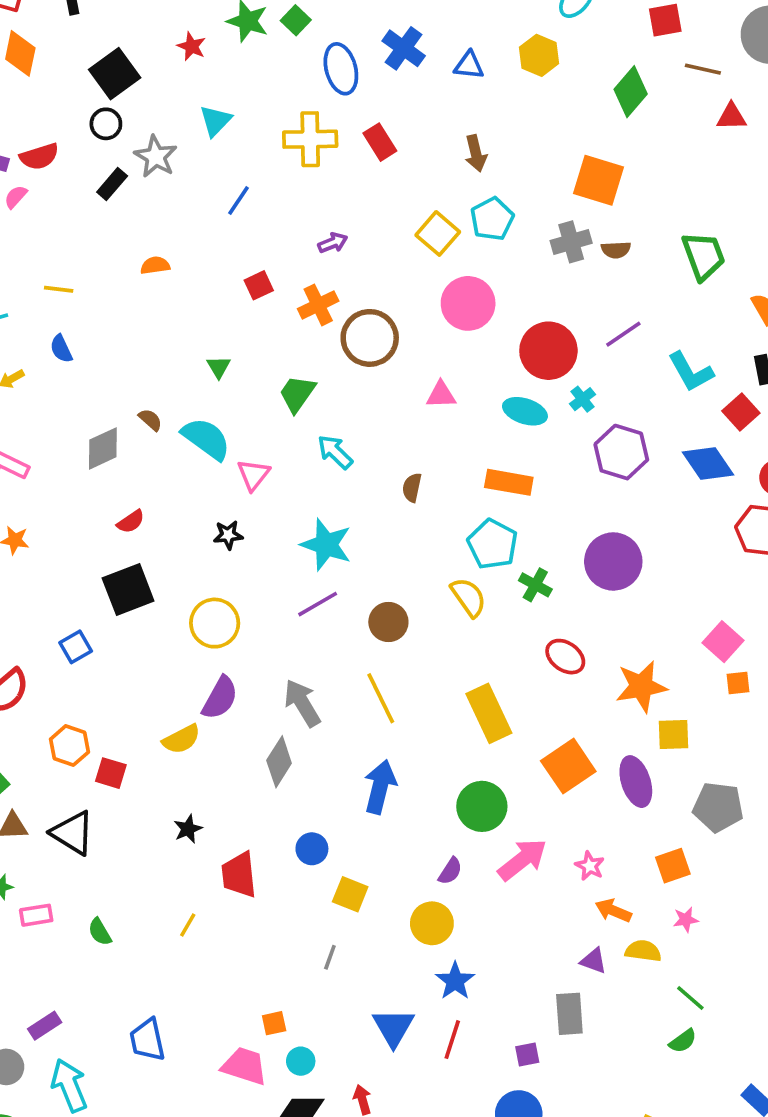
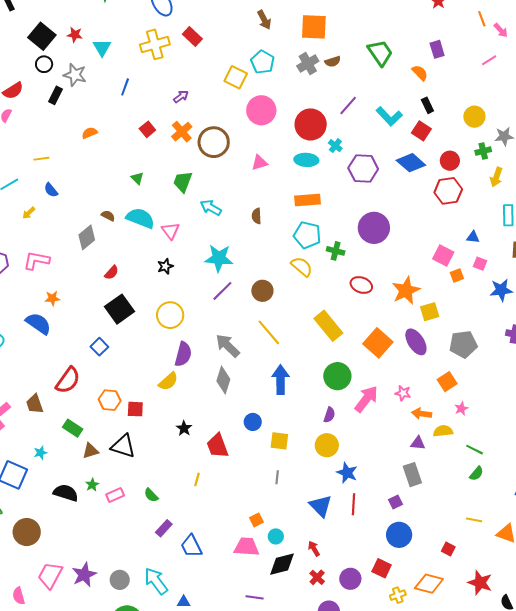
red star: (191, 46) -> (75, 35), moved
brown arrow: (476, 153) -> (264, 20), moved
purple rectangle: (45, 1026) -> (164, 528), moved

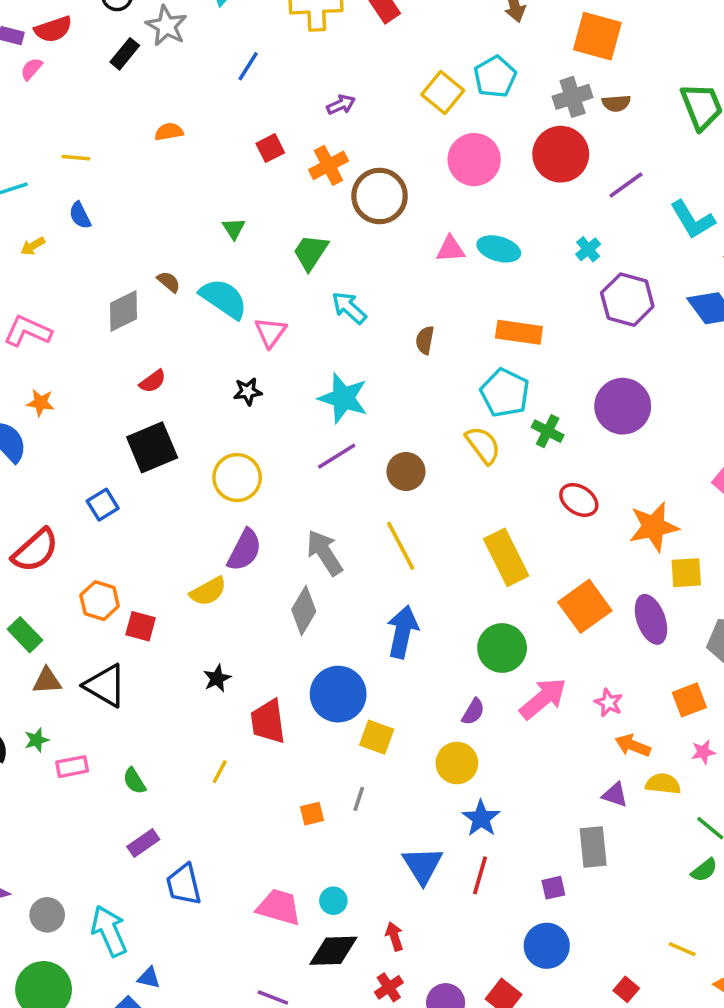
red circle: (311, 124) -> (561, 154), moved
cyan ellipse: (306, 160) -> (499, 249), moved
blue circle: (253, 422) -> (338, 694), size x1.8
orange square: (256, 520) -> (312, 814), moved

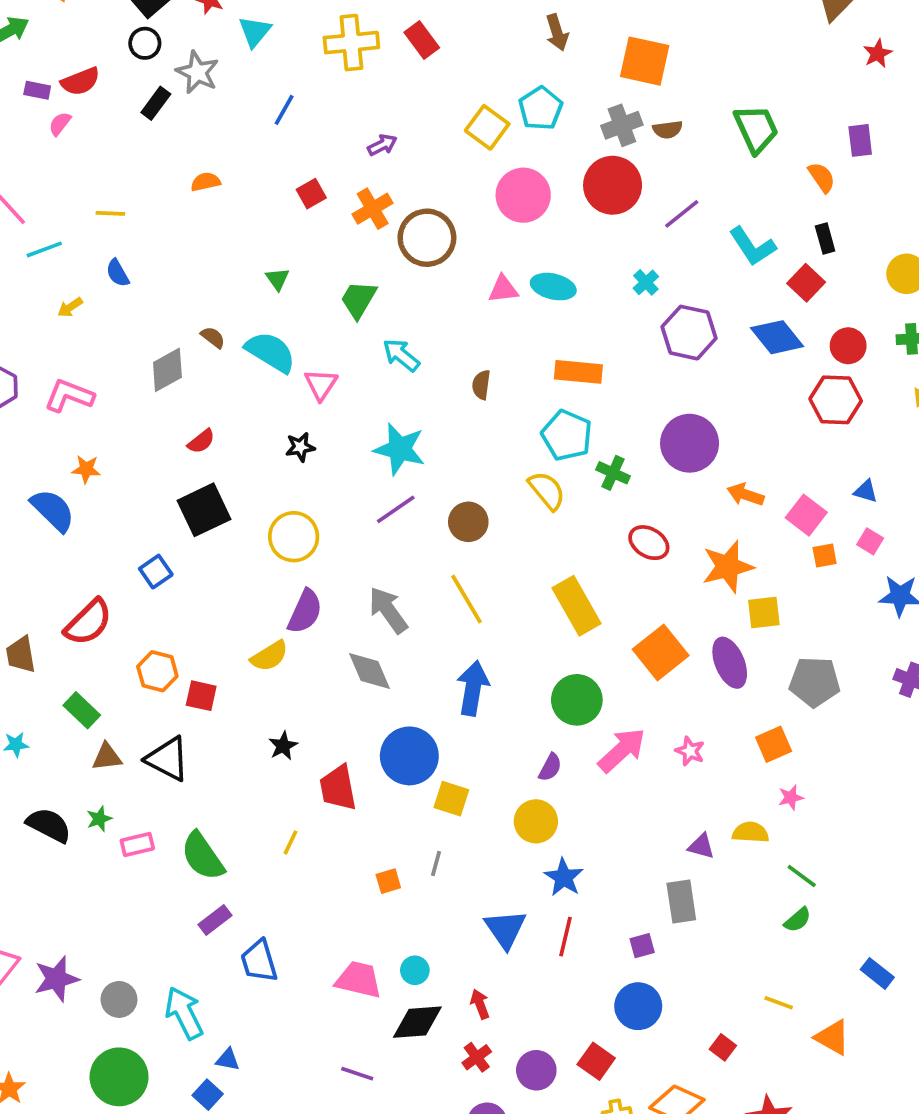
gray diamond: (304, 610) -> (369, 671), turned -51
orange arrow: (633, 745) -> (746, 495), moved
green semicircle: (134, 781) -> (203, 856), size x1.8

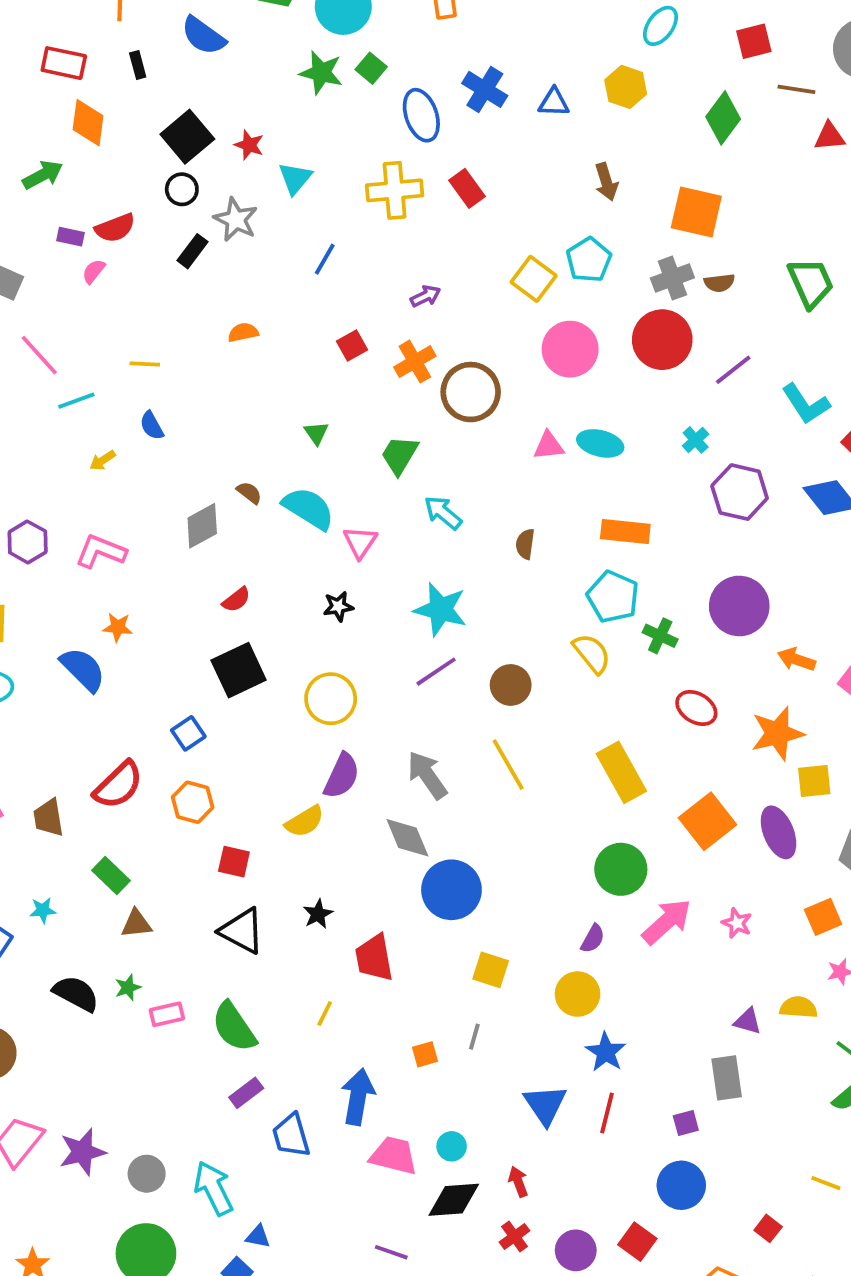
orange hexagon: (157, 671) -> (193, 802), moved
blue arrow: (473, 688) -> (358, 1097), moved
blue circle: (409, 756) -> (451, 890), moved
black triangle: (168, 759) -> (242, 931), moved

